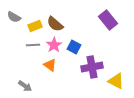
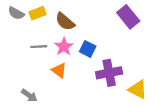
yellow rectangle: (35, 26) -> (38, 13), moved

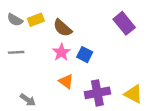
gray line: (39, 47) -> (16, 52), moved
orange triangle: (59, 70) -> (66, 81), moved
purple cross: (109, 73) -> (97, 93), moved

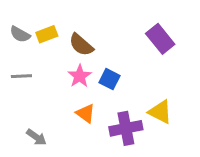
yellow triangle: (133, 94) -> (160, 112), moved

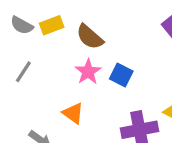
gray line: (21, 76) -> (23, 72), turned -54
orange triangle: (86, 113) -> (73, 113), moved

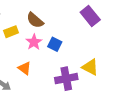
yellow rectangle: (52, 25) -> (11, 32), moved

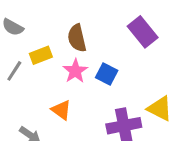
purple rectangle: (90, 16) -> (143, 32), moved
brown semicircle: (35, 20) -> (77, 38), turned 36

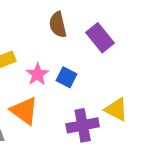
brown semicircle: (77, 38) -> (58, 25), moved
orange triangle: (61, 110) -> (24, 111), size x1.5

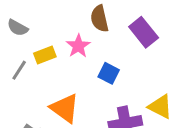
pink star: (37, 74) -> (78, 46), moved

